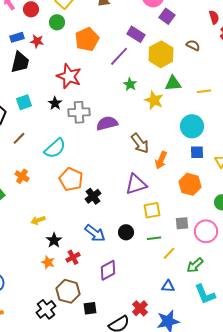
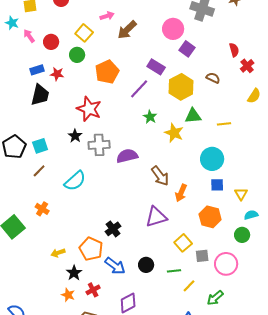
cyan square: (24, 102) -> (40, 146), moved
orange pentagon: (71, 179) -> (91, 249), moved
yellow square: (152, 210) -> (183, 243), moved, turned -30

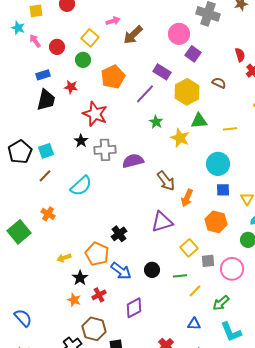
red star: (57, 74) -> (71, 87), moved

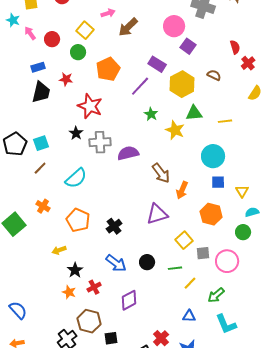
orange pentagon: (97, 254) -> (78, 220), moved

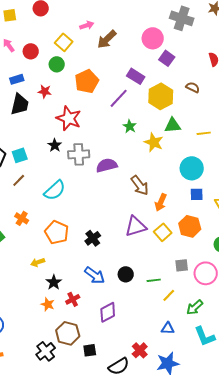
yellow square: (184, 240) -> (163, 232), moved

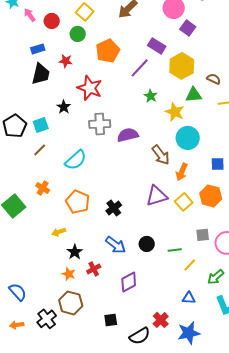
brown semicircle: (193, 87) -> (214, 79), moved
black star: (55, 145) -> (64, 107), moved
cyan circle: (192, 168) -> (188, 138), moved
brown hexagon: (68, 333) -> (71, 303), moved
black cross: (46, 351) -> (47, 319), moved

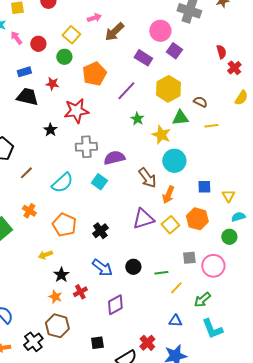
purple rectangle: (157, 46) -> (143, 58), moved
black trapezoid: (41, 74) -> (27, 97), turned -90
red star: (90, 88) -> (76, 111), turned -30
cyan square: (41, 125) -> (99, 182), moved, turned -35

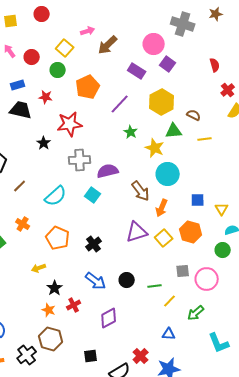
red cross: (234, 68) -> (228, 90), moved
cyan L-shape: (212, 329) -> (219, 343), moved

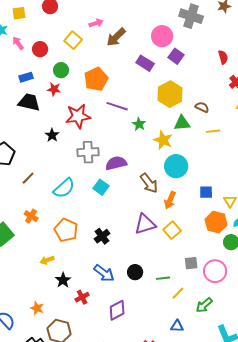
green circle: (58, 70) -> (61, 70), moved
purple line: (120, 104) -> (117, 106), moved, turned 65
orange hexagon: (191, 232) -> (216, 222), moved
orange star: (49, 310) -> (37, 308), moved

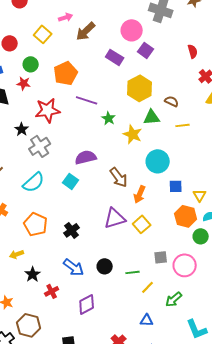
gray cross: (88, 152) -> (40, 146), moved, turned -30
cyan circle: (176, 166) -> (158, 161), moved

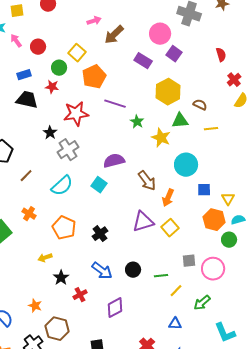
yellow square: (43, 34) -> (77, 53), moved

